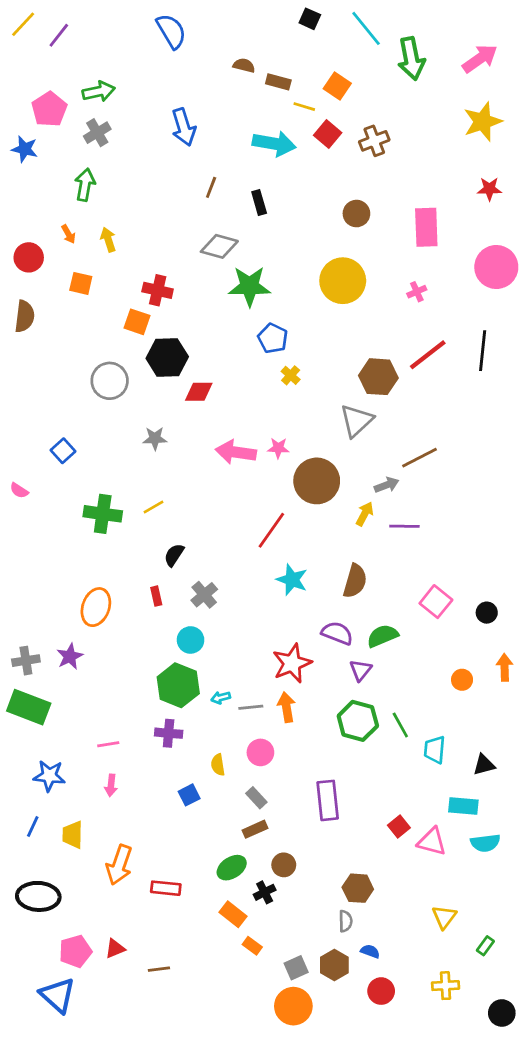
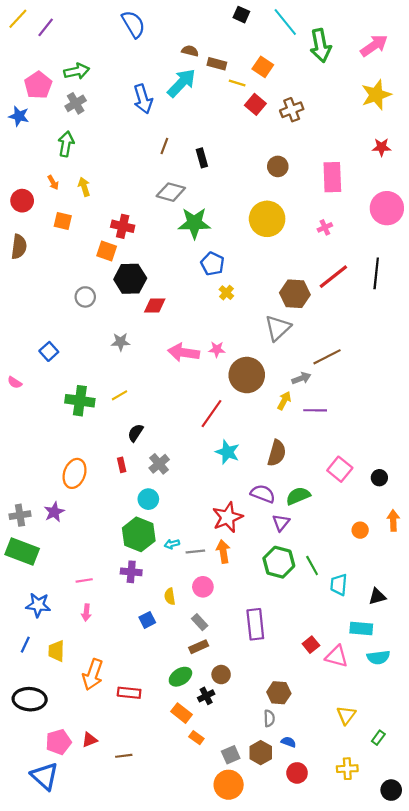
cyan arrow: (274, 144) -> (182, 83), moved, turned -56
gray circle: (110, 381) -> (85, 297), size x0.7

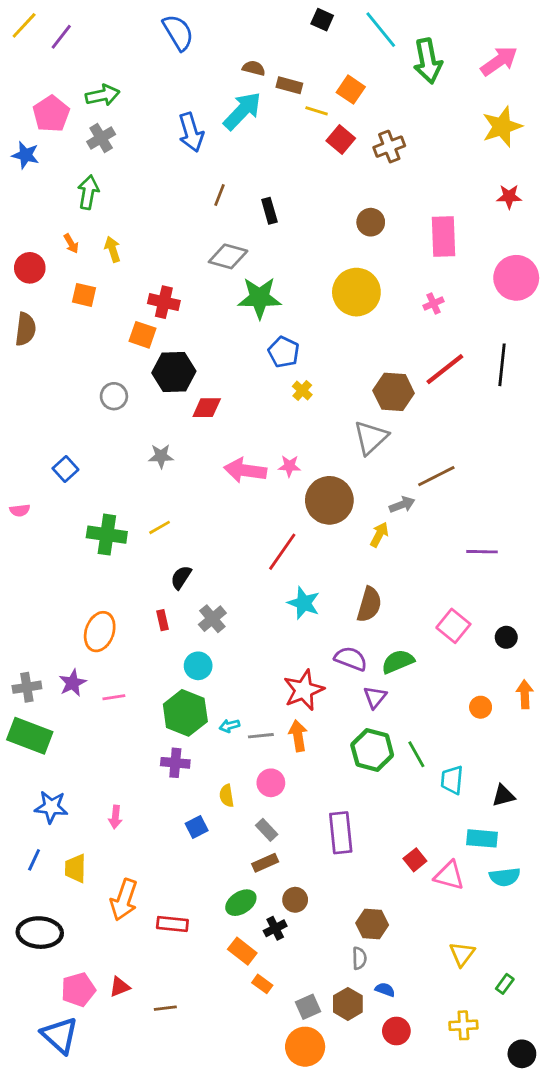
pink semicircle: (15, 383) -> (20, 510), turned -40
purple line: (315, 410) -> (482, 552), moved
pink line: (84, 580) -> (114, 697), moved

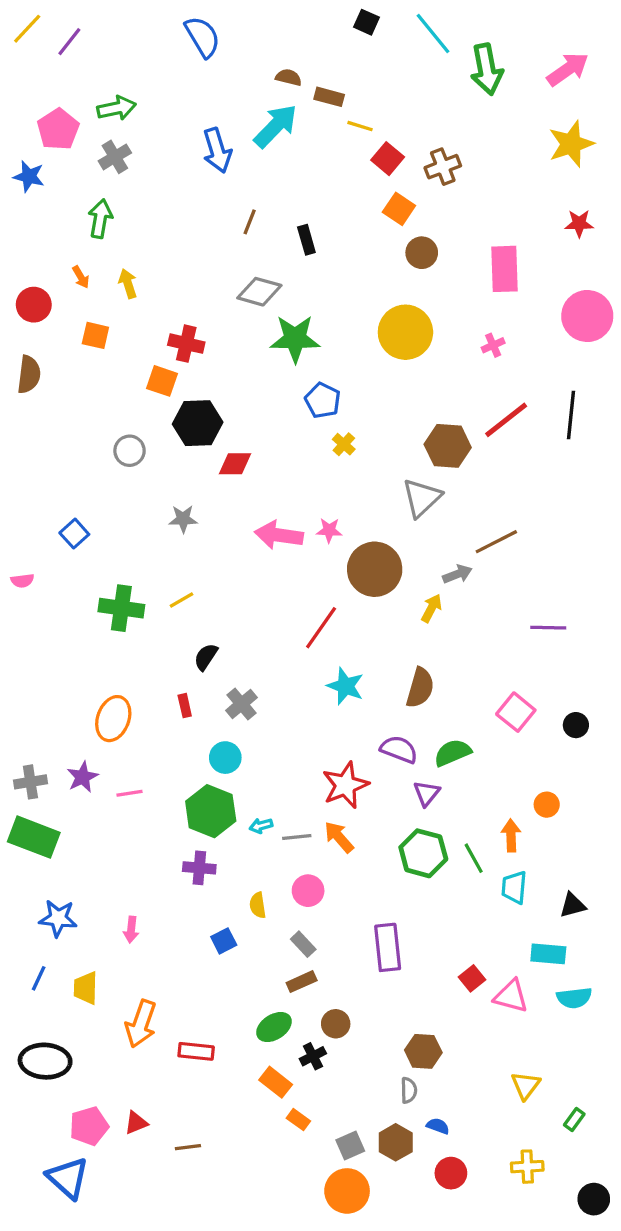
orange square: (351, 90) -> (399, 209), moved
orange arrow: (525, 694) -> (511, 835), moved
orange arrow: (298, 736) -> (339, 837), turned -32

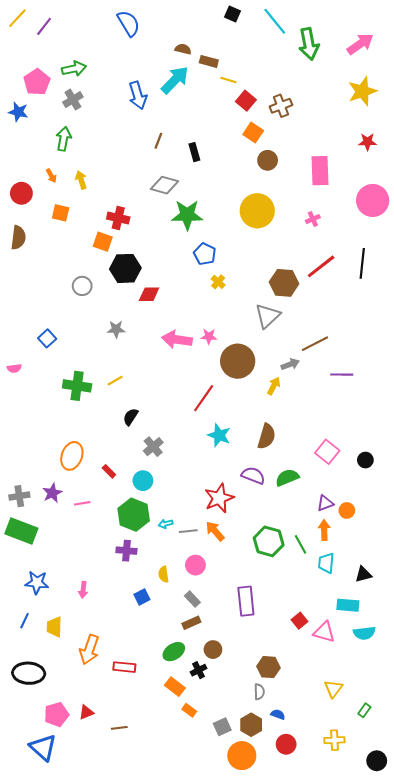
purple line: (548, 628) -> (342, 375), moved
red rectangle: (185, 706) -> (109, 471), moved, turned -32
purple triangle: (427, 793) -> (325, 503), moved, turned 30
orange circle: (347, 1191) -> (242, 756), moved

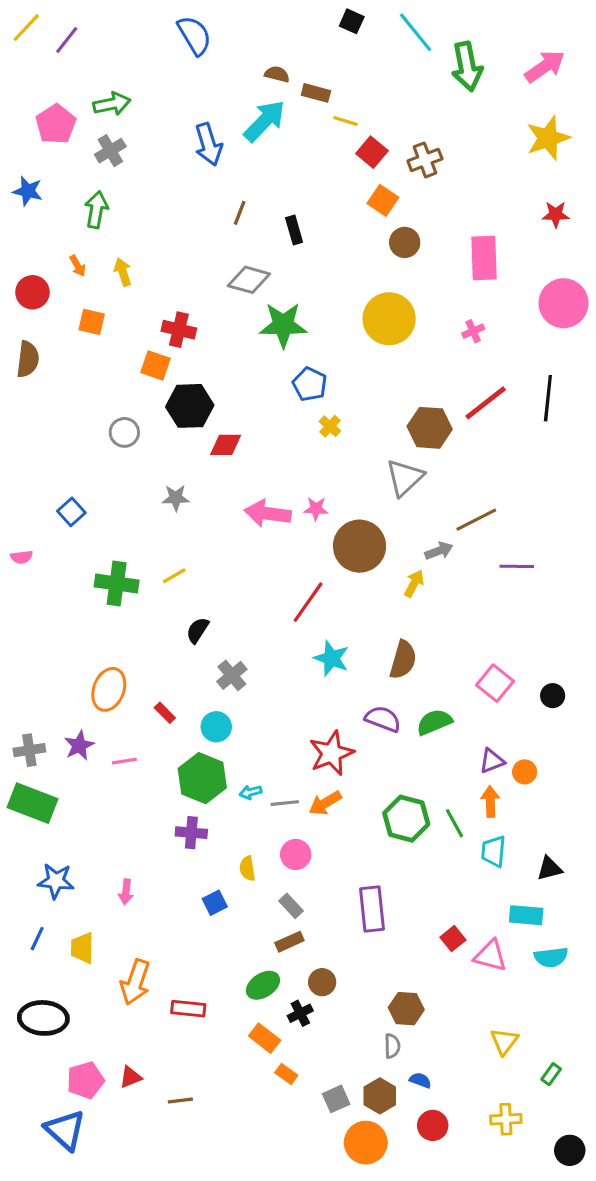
blue star: (18, 112) -> (28, 191), moved
orange arrow: (215, 531) -> (325, 803), turned -80

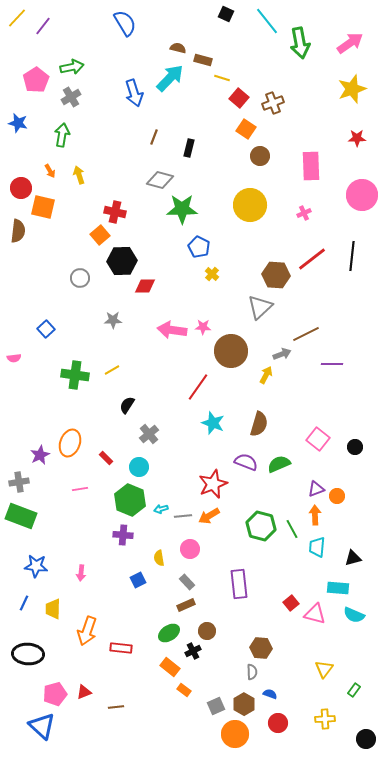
black rectangle: (294, 230) -> (189, 148), turned 30
orange square: (92, 322) -> (43, 207), moved, size x1.4
orange square: (156, 365) -> (100, 235), turned 30
purple star: (79, 745) -> (40, 455), moved
cyan semicircle: (551, 957) -> (354, 615), turned 30

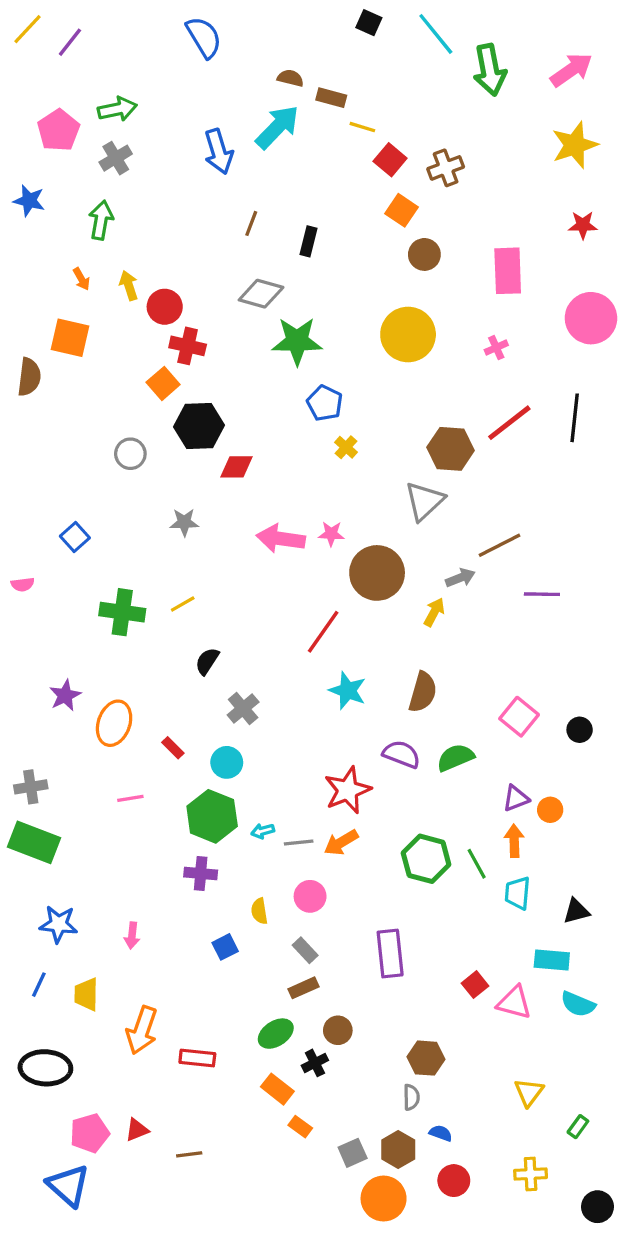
red circle: (21, 188) -> (165, 307), moved
purple star: (40, 455) -> (65, 695), moved

